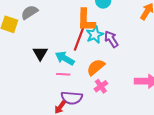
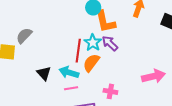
orange L-shape: (86, 20) -> (105, 22), moved
orange semicircle: (96, 67) -> (91, 63), moved
pink cross: (101, 86) -> (110, 91), turned -32

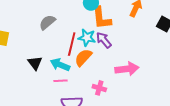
gray semicircle: (24, 36) -> (47, 22), moved
cyan star: (93, 43) -> (87, 38), turned -30
pink arrow: (153, 76) -> (127, 69), moved

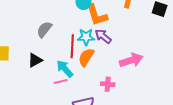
black triangle: (35, 63) -> (35, 60), moved, turned 49
cyan arrow: (60, 65) -> (65, 69), turned 36
pink line: (60, 81) -> (61, 82), moved

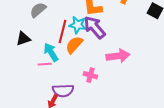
purple arrow: (103, 36) -> (95, 27), size x1.4

